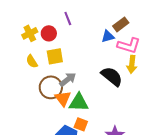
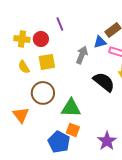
yellow cross: (30, 33) -> (22, 39), turned 35
gray arrow: (68, 79) -> (82, 55), moved, turned -30
orange triangle: (63, 98) -> (21, 115), moved

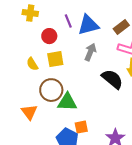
yellow cross: (22, 39) -> (30, 13), moved
blue triangle: (100, 42) -> (88, 25), moved, size x1.6
green triangle: (71, 108) -> (67, 102), moved
orange square: (73, 130) -> (81, 127), turned -32

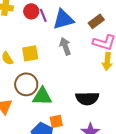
red circle: (49, 36) -> (31, 11), moved
gray arrow: (90, 52) -> (65, 46), turned -42
black semicircle: (112, 79) -> (87, 98), moved, turned 140

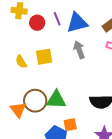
red circle: (31, 11) -> (37, 23), moved
brown circle: (26, 84) -> (35, 101), moved

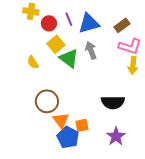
yellow square: (44, 57) -> (56, 44), moved, turned -30
green triangle: (56, 100) -> (69, 58), moved, turned 35
orange triangle: (18, 110) -> (61, 120), moved

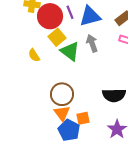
red circle: (49, 23) -> (50, 16), size x1.6
brown circle: (47, 101) -> (62, 94), moved

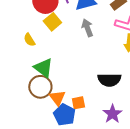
green triangle: (70, 51) -> (43, 68), moved
brown circle: (62, 94) -> (40, 87), moved

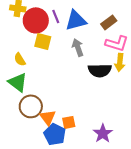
yellow square: (52, 22) -> (43, 41), turned -36
green triangle: (43, 68) -> (18, 82), moved
black semicircle: (109, 80) -> (100, 70), moved

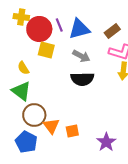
gray arrow: (78, 47) -> (81, 56), turned 138
black semicircle: (100, 70) -> (82, 79), moved
blue pentagon: (55, 134) -> (26, 142), moved

